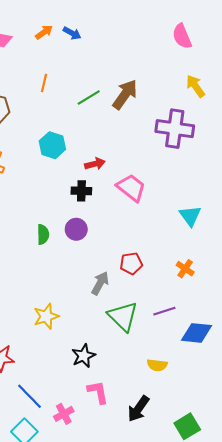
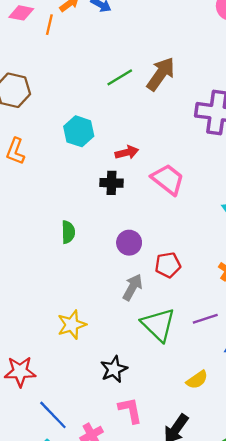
orange line: (44, 83) -> (49, 25), moved
purple circle: (76, 229) -> (129, 243), moved
yellow semicircle: (157, 365) -> (197, 380), turned -42

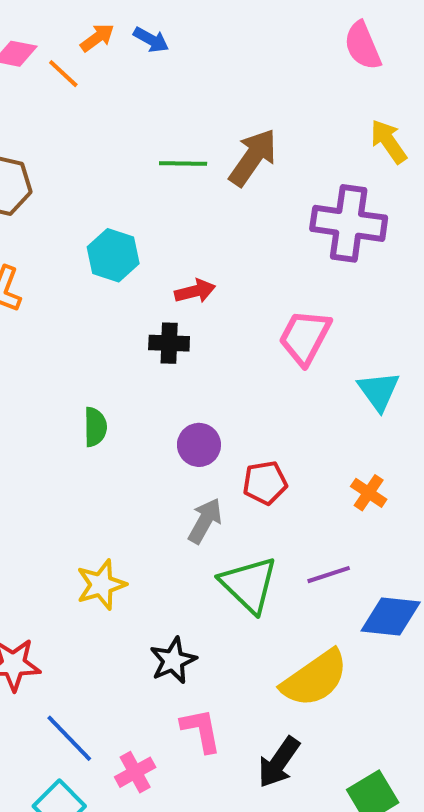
orange line: (49, 25) -> (63, 74), turned -60
green line: (120, 77) -> (183, 163), turned 32
pink trapezoid: (168, 179) -> (305, 337), moved, turned -100
yellow semicircle: (197, 380) -> (315, 678), size x1.8

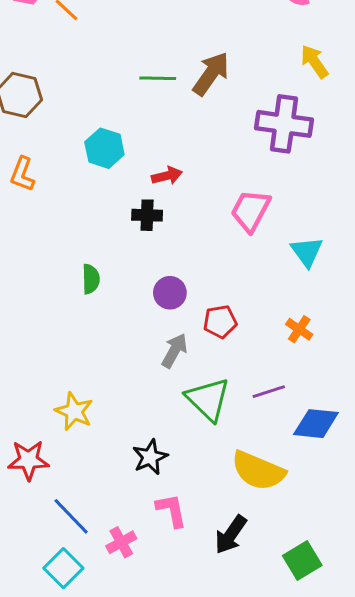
yellow star: (101, 585) -> (74, 411), moved, turned -30
yellow semicircle: (315, 678) -> (258, 471), turned 58

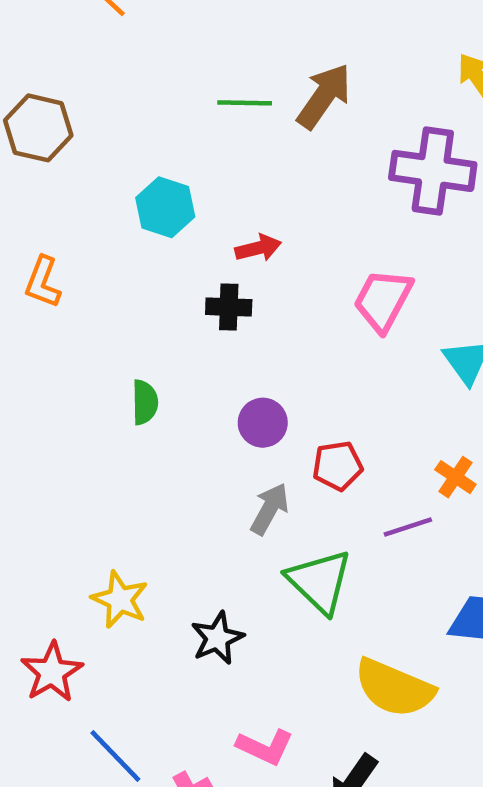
orange L-shape: (22, 174) -> (43, 282), moved
purple line: (269, 392) -> (408, 527), moved
black star: (150, 457) -> (217, 638), moved
red star: (28, 460) -> (52, 672), turned -30
pink L-shape: (171, 510) -> (265, 747), turned 126

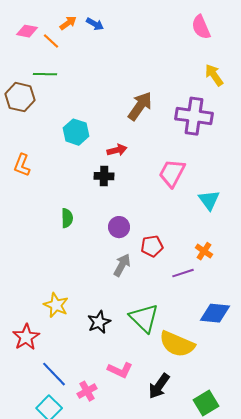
brown arrow: (324, 96) -> (140, 106), moved
green line: (245, 103) -> (45, 74), moved
green triangle: (319, 581) -> (144, 318), moved

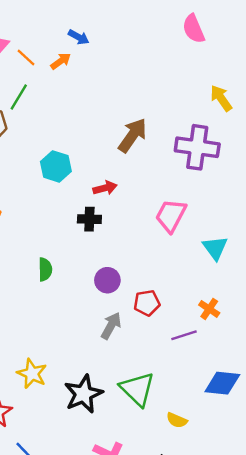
orange arrow: (68, 23) -> (61, 61), moved
pink semicircle: (201, 27) -> (194, 29), moved
green line: (45, 74) -> (19, 97), turned -60
black star: (99, 322) -> (83, 394), size x1.4
yellow semicircle: (177, 344) -> (177, 420), size x0.5

